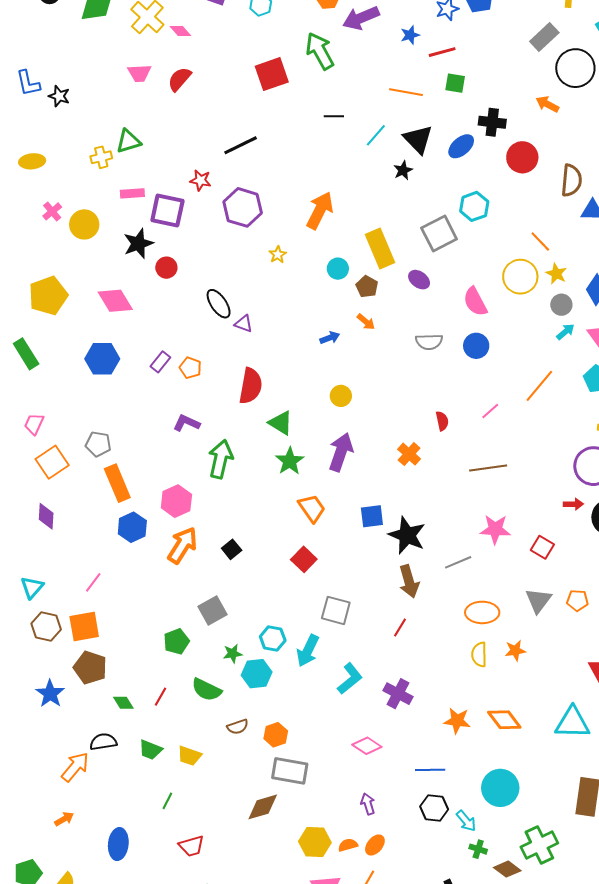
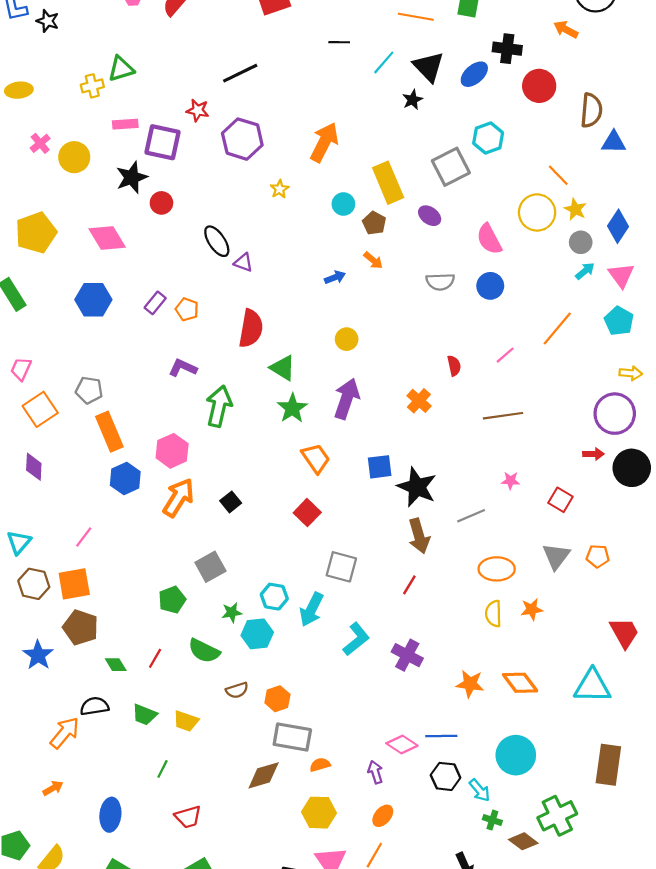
pink star: (495, 529) -> (510, 481), size x0.6
pink diamond: (367, 746) -> (402, 744), moved
orange semicircle: (348, 845) -> (320, 765), moved

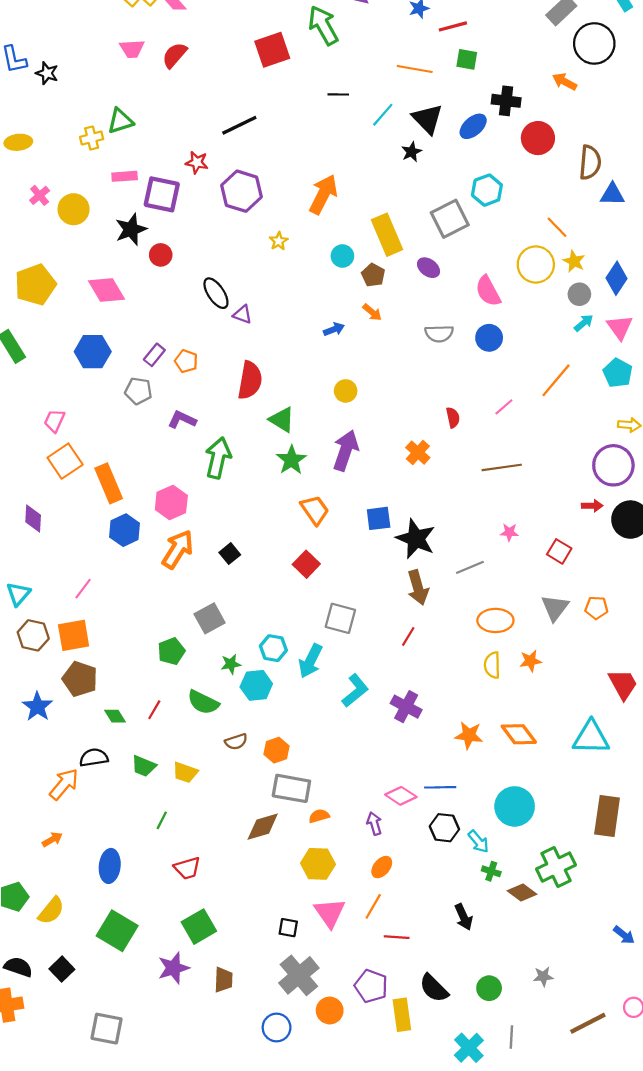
pink trapezoid: (21, 369) -> (54, 421), moved
gray pentagon: (89, 390) -> (138, 391), moved
orange square: (40, 409) -> (65, 461), moved

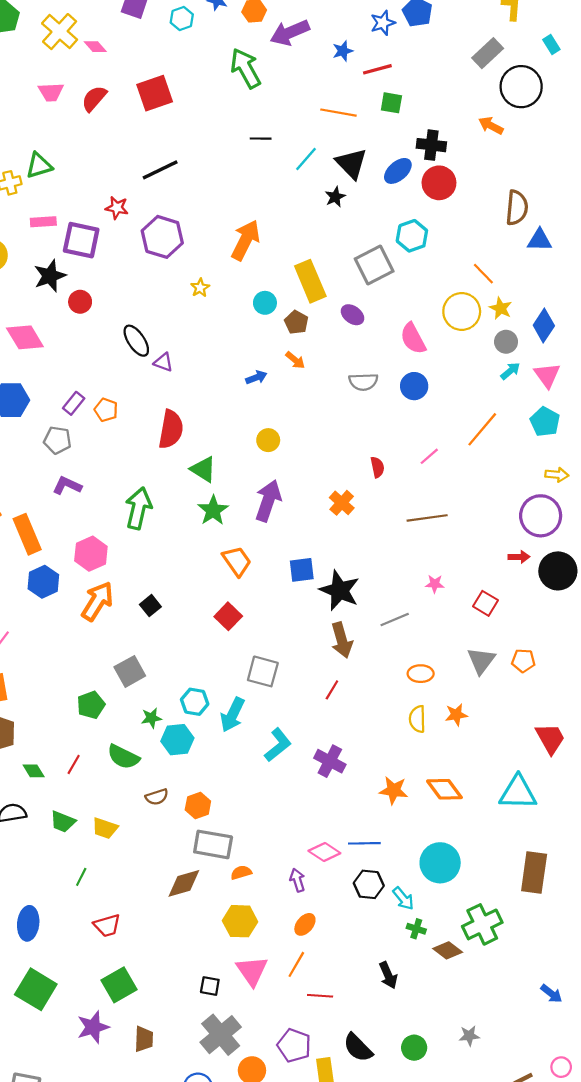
red square: (272, 50) -> (155, 93), moved
red circle: (538, 138) -> (439, 183), moved
purple L-shape: (182, 420) -> (67, 486), moved
orange ellipse: (495, 620) -> (421, 674), size x0.7

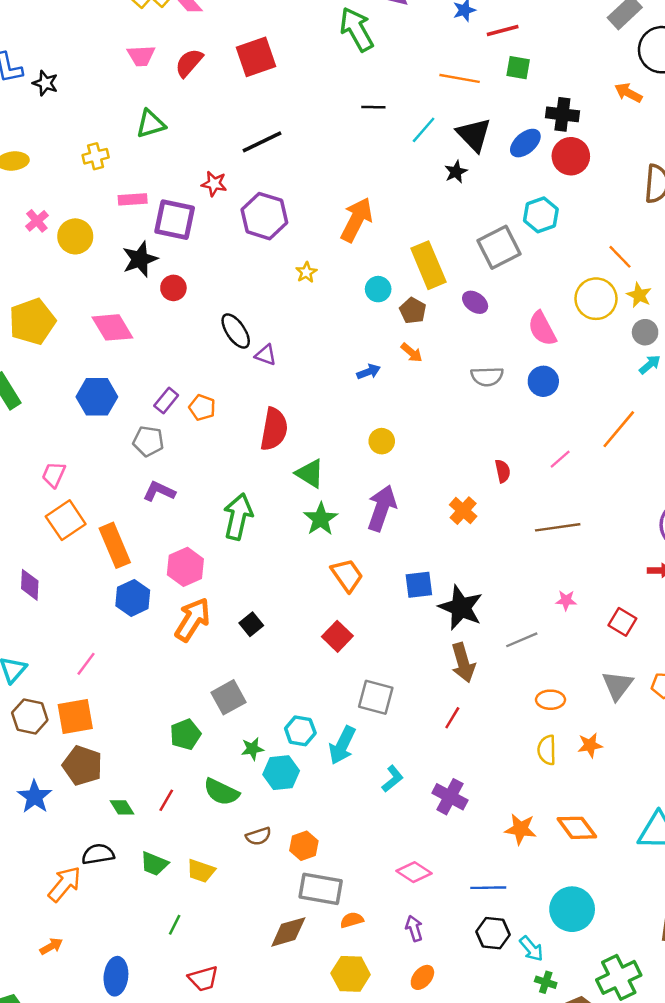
green triangle: (39, 166) -> (151, 124), moved
cyan L-shape: (278, 745) -> (392, 779), size x0.7
pink diamond: (324, 852) -> (414, 872), moved

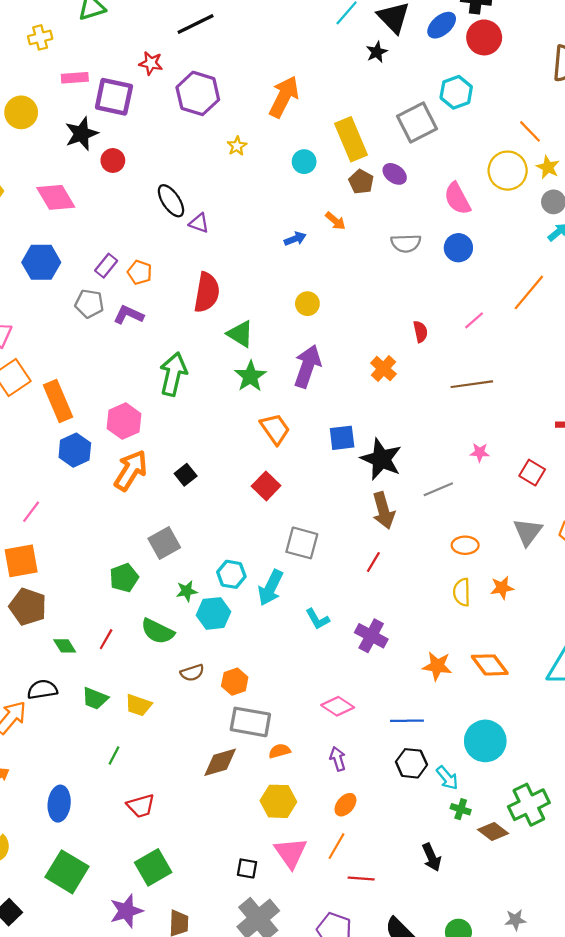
brown pentagon: (413, 311) -> (361, 182), moved
purple L-shape: (159, 491) -> (128, 315), moved
cyan L-shape: (392, 779) -> (317, 619), turned 100

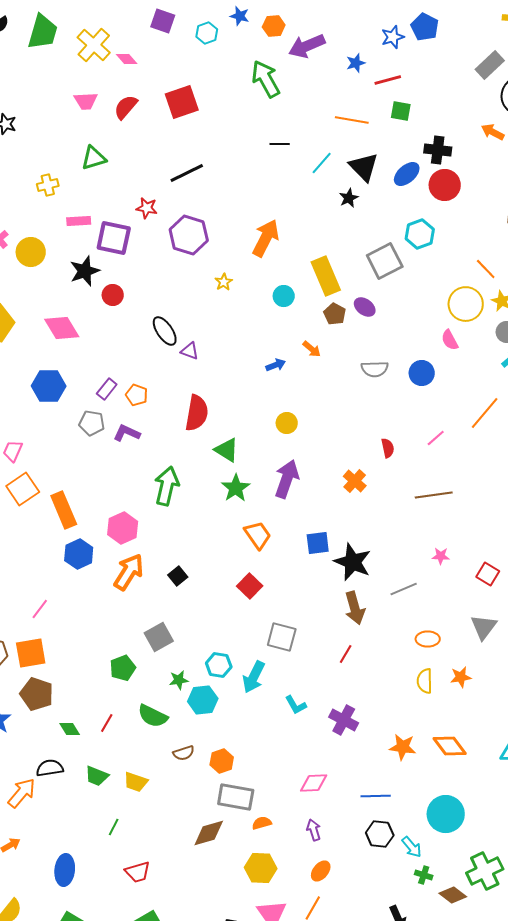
pink semicircle: (457, 199) -> (450, 340), moved, size x0.7
pink diamond: (338, 706) -> (314, 783), turned -36

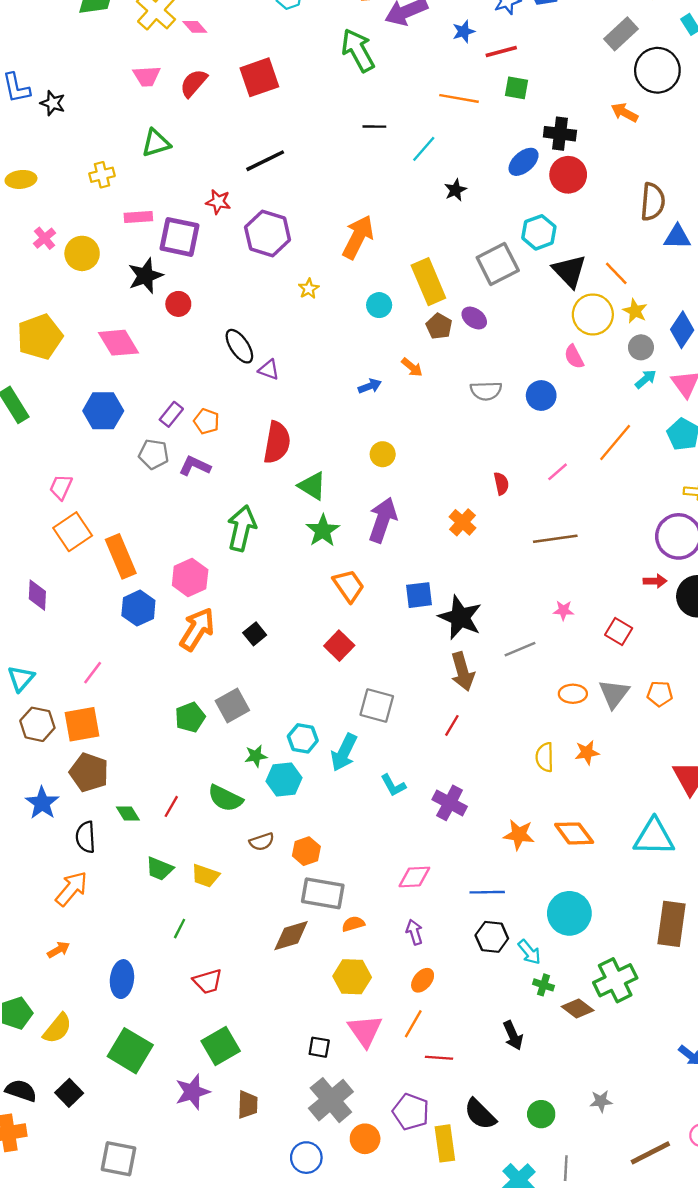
black triangle: (364, 167) -> (569, 271), moved
orange ellipse: (428, 639) -> (573, 694), moved
green pentagon: (123, 668) -> (190, 717), moved
black semicircle: (50, 768) -> (86, 837), moved, turned -84

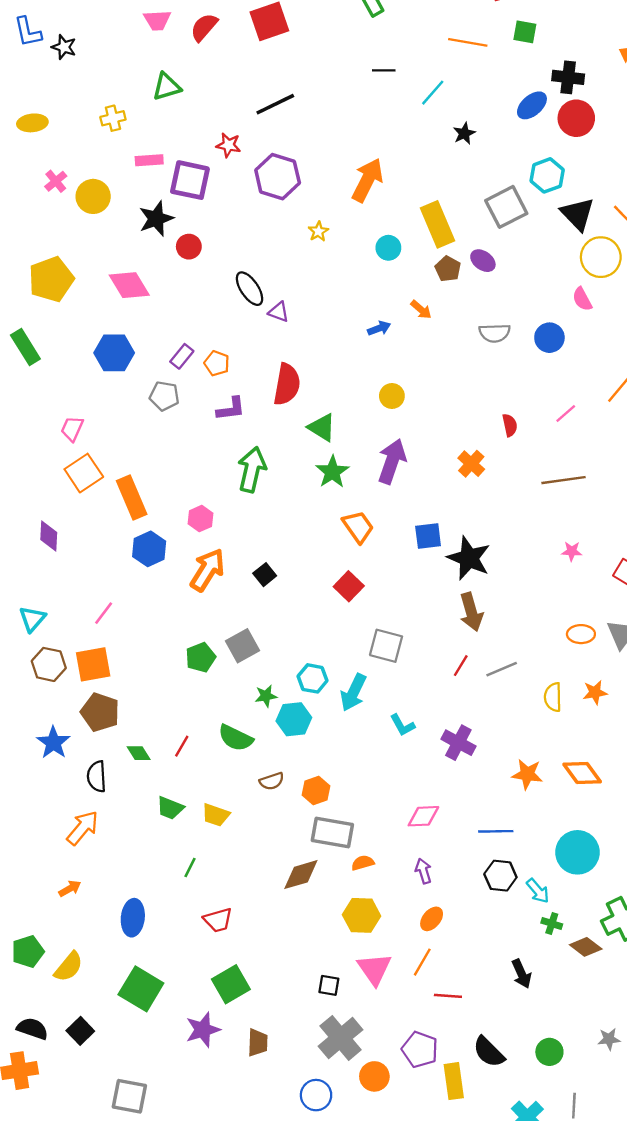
purple L-shape: (195, 466) -> (231, 409), moved, turned 148
pink hexagon: (190, 578) -> (200, 519), size x0.7
gray line: (520, 649) -> (502, 669), moved

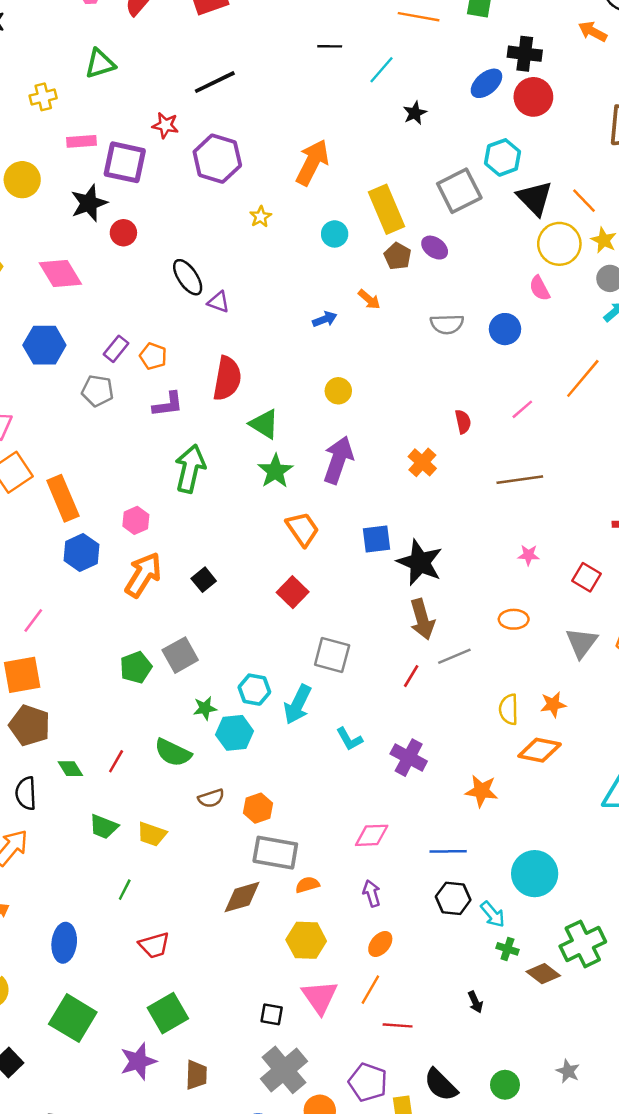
orange ellipse: (581, 634) -> (514, 619), moved
gray line: (502, 669) -> (454, 656), moved
orange diamond: (582, 773) -> (540, 750), moved, turned -42
black arrow: (521, 974) -> (475, 1002), size x0.7
gray star: (609, 1039) -> (568, 1071), turned 30

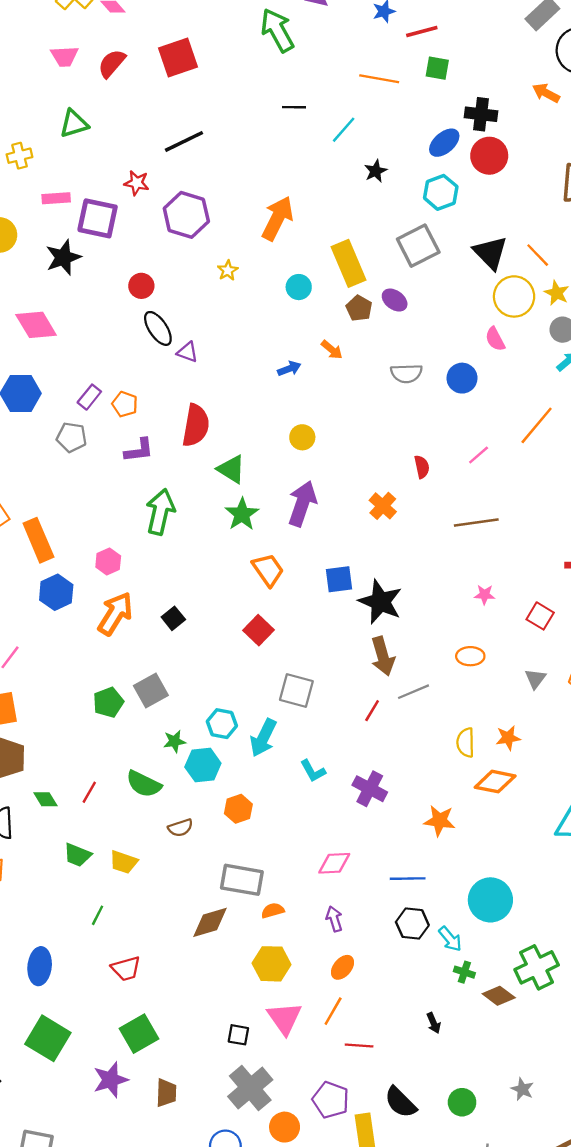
cyan hexagon: (503, 157) -> (441, 192), moved
red circle: (123, 233) -> (141, 286), moved
gray triangle: (582, 643) -> (535, 679), size x0.7
orange hexagon: (258, 808) -> (238, 809), moved

